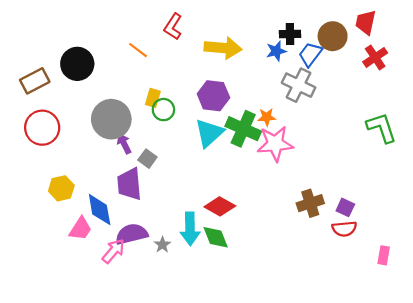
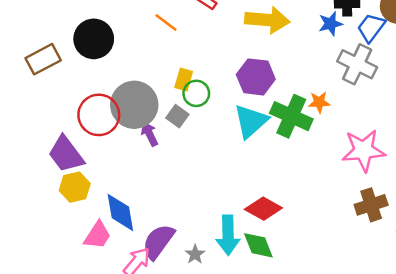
red circle: (42, 128) -> (99, 115), moved
pink star: (275, 144) -> (363, 150), moved
gray square: (147, 159) -> (177, 116), moved
purple trapezoid: (129, 184) -> (66, 154), moved, turned -32
purple semicircle: (132, 234) -> (158, 242), turned -40

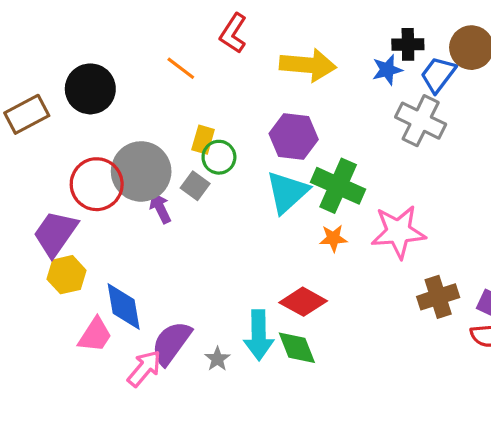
orange star: (319, 102) -> (333, 238), moved
pink star: (363, 150) -> (398, 232), moved
purple trapezoid: (66, 154) -> (55, 233), turned 72

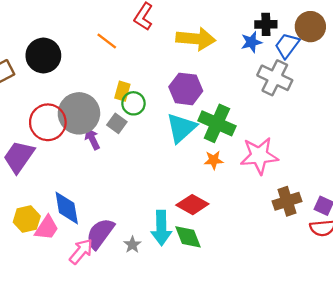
yellow hexagon: (66, 275) -> (27, 219), moved

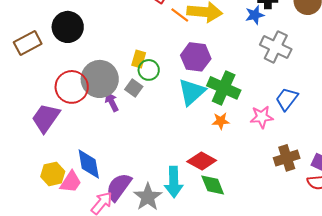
orange line: (107, 41) -> (180, 15), moved
blue trapezoid: (287, 46) -> (287, 99), moved
pink star: (259, 156) -> (262, 117), size x0.7
green diamond: (188, 237) -> (213, 185), moved
gray star: (132, 245) -> (148, 197), size x1.8

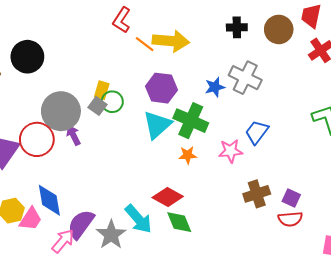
blue star: (255, 15) -> (215, 87), moved
red circle: (72, 87) -> (37, 139), moved
gray square: (134, 88) -> (98, 106), moved
cyan arrow: (174, 182) -> (138, 219), turned -40

